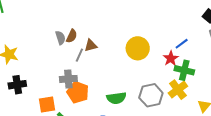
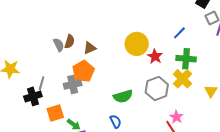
gray line: (79, 55) -> (42, 83), moved
red star: (171, 58) -> (155, 56), moved
black cross: (17, 85) -> (33, 96), moved
orange pentagon: (78, 92) -> (83, 71), moved, turned 30

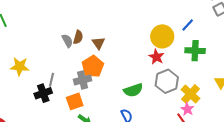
yellow circle: (137, 44) -> (162, 36), moved
brown triangle: (90, 48) -> (99, 43), turned -40
red star: (155, 56) -> (156, 57), moved
yellow cross: (183, 79) -> (190, 94), moved
orange square: (55, 113) -> (75, 101), moved

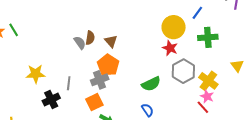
black cross: (43, 93) -> (51, 99), moved

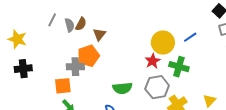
green cross: (208, 37) -> (179, 67), moved
gray line: (69, 83) -> (52, 20), moved

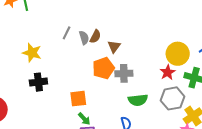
gray cross: (75, 67) -> (124, 73), moved

